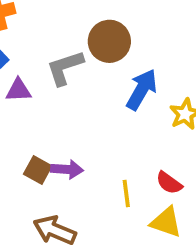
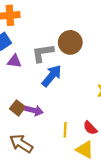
blue arrow: (142, 90) -> (52, 76), moved

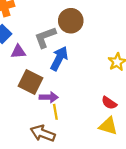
brown square: (18, 108) -> (30, 82), moved, size x1.5
yellow line: (65, 130) -> (55, 112), moved

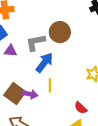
brown square: (30, 82) -> (15, 93), moved
yellow line: (55, 112) -> (50, 85), moved

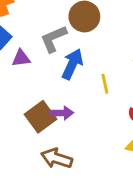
yellow line: (50, 85) -> (105, 84), moved
brown square: (15, 93) -> (41, 117), turned 30

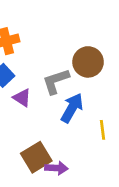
purple triangle: (21, 58) -> (22, 98), turned 36
purple arrow: (62, 113) -> (56, 168), moved

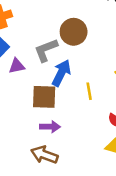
purple triangle: (22, 98) -> (17, 66), turned -42
brown square: (36, 157) -> (44, 97), moved, turned 36

